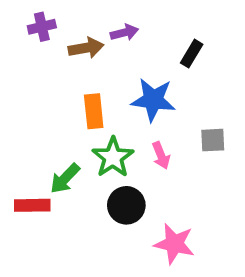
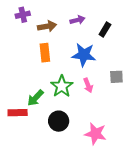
purple arrow: (124, 32) -> (78, 20), moved
orange rectangle: (94, 111) -> (45, 53), moved
black circle: (126, 205) -> (59, 121), moved

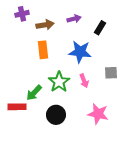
pink star: (95, 134) -> (98, 114), moved

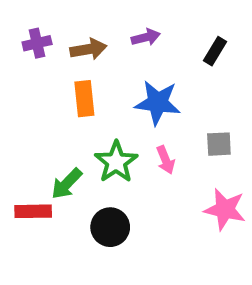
purple cross: (22, 14) -> (37, 43), moved
black rectangle: (100, 28) -> (215, 51), moved
pink star: (98, 114) -> (225, 209), moved

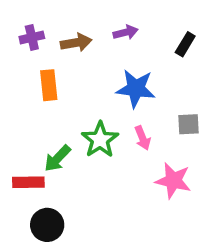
orange rectangle: (84, 99) -> (49, 85), moved
pink star: (225, 209) -> (173, 181), moved
black circle: (110, 227) -> (47, 225), moved

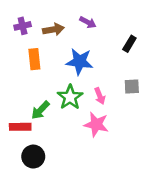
purple arrow: (126, 32) -> (88, 22), turned 42
black rectangle: (185, 44) -> (129, 44), moved
blue star: (136, 89) -> (80, 62), moved
pink star: (173, 181) -> (96, 124), moved

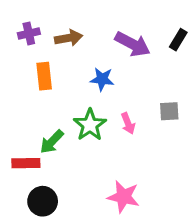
purple arrow: (88, 22) -> (133, 44), moved, size x1.6
black rectangle: (129, 44) -> (178, 40), moved
blue star: (80, 62) -> (102, 79), size x0.7
pink star: (96, 124) -> (123, 197), moved

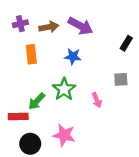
black rectangle: (178, 40) -> (126, 43), moved
purple arrow: (133, 44) -> (80, 26), moved
pink arrow: (128, 123) -> (97, 100), moved
pink star: (123, 197) -> (64, 135), moved

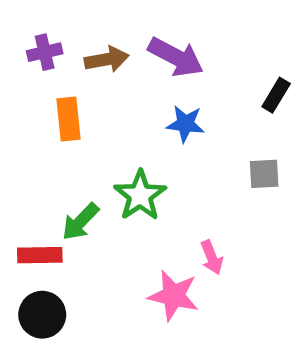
blue star: (73, 56) -> (185, 124), moved
pink arrow: (97, 100) -> (212, 257), moved
pink star: (64, 135) -> (173, 296), moved
black circle: (30, 144) -> (42, 315), moved

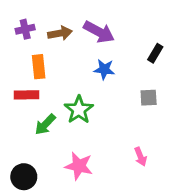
red rectangle: (40, 255) -> (26, 95), moved
pink arrow: (212, 257) -> (140, 157), moved
pink star: (173, 296) -> (79, 166), moved

